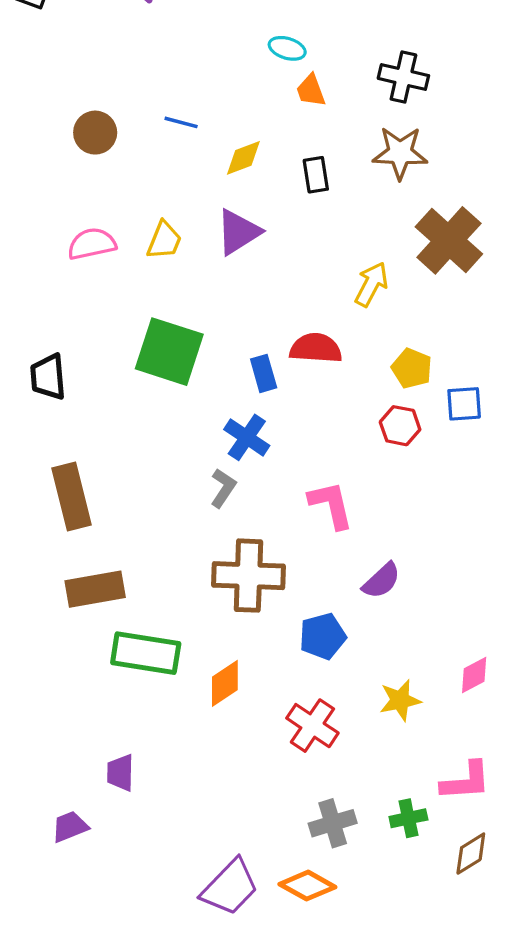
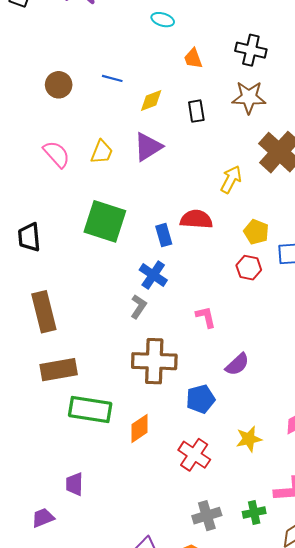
cyan ellipse: (287, 48) -> (163, 20), moved
pink semicircle: (92, 244) -> (57, 154), turned 60
pink L-shape: (331, 505) -> (206, 317), size x0.7

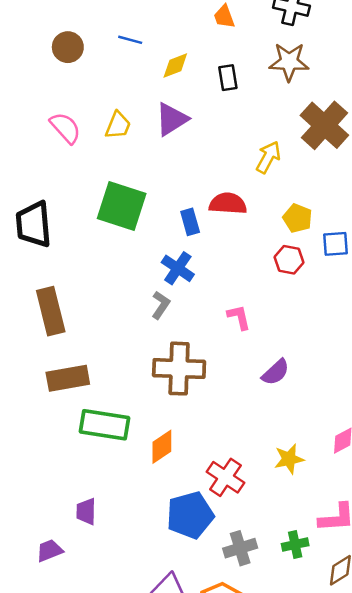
black trapezoid: (29, 237) -> (34, 224), size x1.4
blue pentagon: (201, 399) -> (190, 515), moved, size x1.4

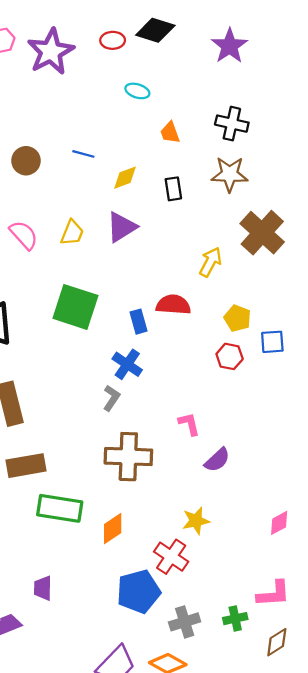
pink L-shape: (239, 317) -> (189, 424), moved
yellow star: (289, 459) -> (196, 521), moved

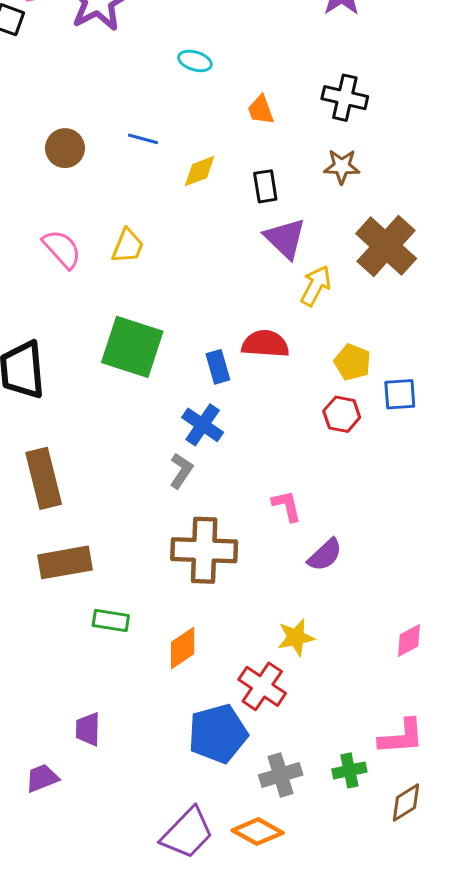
cyan ellipse: (137, 91) -> (195, 61), moved
brown star: (230, 174) -> (342, 166), size x0.7
purple triangle: (122, 227) -> (285, 238), moved, turned -44
green rectangle: (60, 508) -> (111, 621), size x0.6

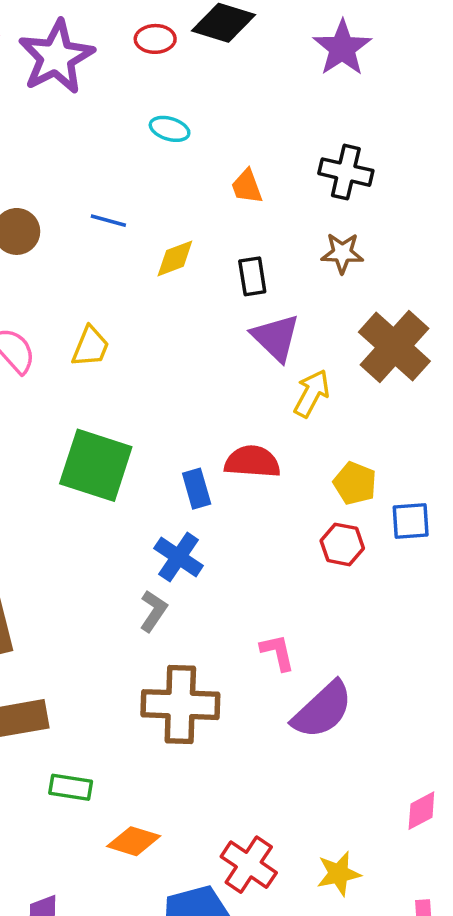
purple semicircle: (325, 555) -> (322, 710), size x1.5
yellow star: (296, 637) -> (339, 874), moved
orange diamond: (183, 648) -> (134, 841), moved, turned 51

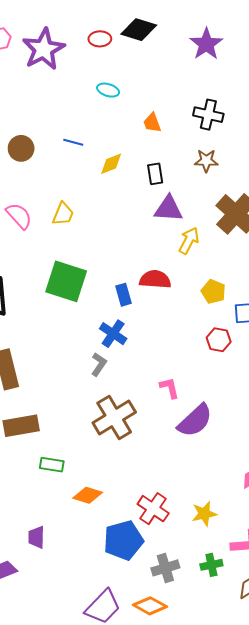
purple triangle: (276, 338) -> (168, 209), turned -40
red hexagon: (342, 544) -> (219, 340), moved
brown cross: (180, 705) -> (114, 418), turned -33

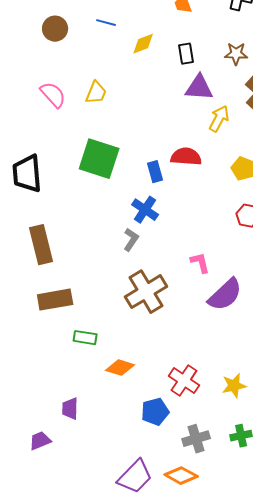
brown star: (206, 161) -> (236, 54), moved
blue pentagon: (123, 540) -> (155, 412), size x0.7

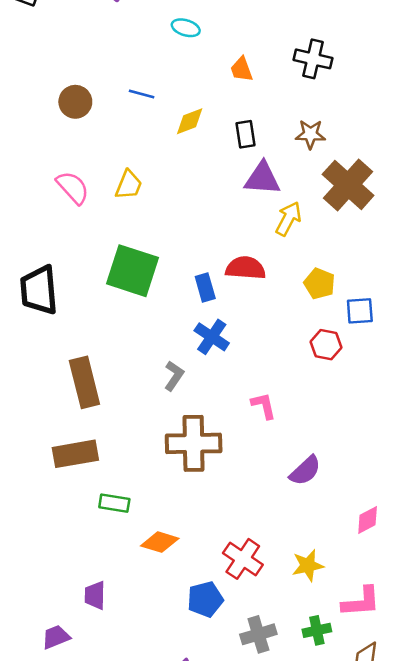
blue cross: (145, 210) -> (212, 337), moved
brown rectangle: (41, 245) -> (84, 382), moved
brown cross: (146, 292) -> (194, 443), turned 30
purple semicircle: (225, 295) -> (305, 471), moved, size x0.7

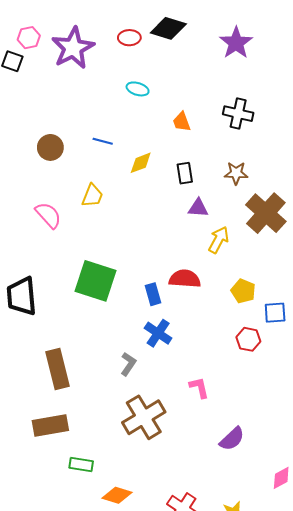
purple triangle: (262, 178) -> (198, 208), size x0.7
yellow trapezoid: (129, 185) -> (92, 196), moved
brown cross: (194, 443) -> (144, 417), turned -30

